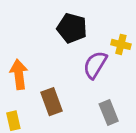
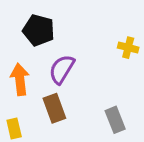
black pentagon: (72, 28) -> (39, 30), moved
purple semicircle: (95, 65) -> (62, 69), moved

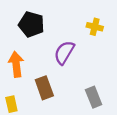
yellow cross: (128, 48) -> (95, 27), moved
purple semicircle: (62, 69) -> (64, 53), moved

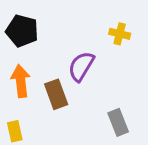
black pentagon: (31, 24) -> (22, 31), moved
brown rectangle: (44, 88) -> (56, 94), moved

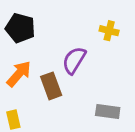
orange arrow: (21, 81) -> (19, 74), turned 48
gray rectangle: (118, 122) -> (108, 111), turned -60

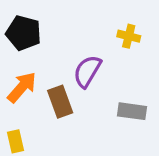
gray rectangle: (108, 111) -> (132, 111), moved

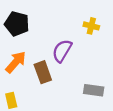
gray rectangle: (132, 111) -> (94, 90), moved

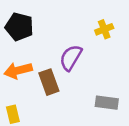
yellow cross: (91, 26) -> (104, 29), turned -35
orange arrow: (16, 62) -> (18, 70), turned -145

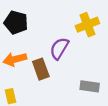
yellow cross: (104, 29) -> (87, 25), size x1.5

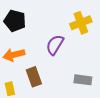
brown rectangle: (41, 69) -> (34, 77), moved

